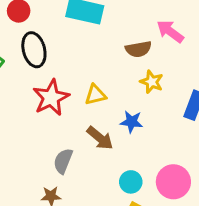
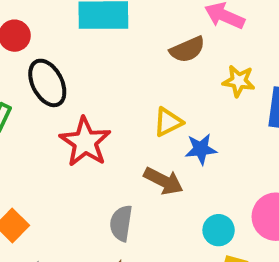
yellow star: (152, 82) -> (239, 81), moved
yellow triangle: (95, 95) -> (168, 122), moved

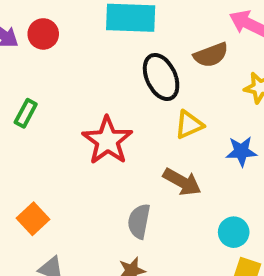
black ellipse: (47, 83) -> (161, 77), moved
blue star: (201, 149) -> (241, 151), moved

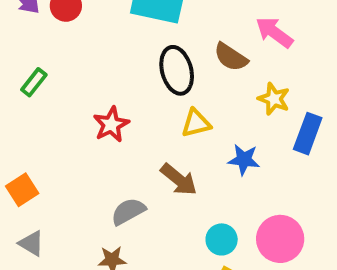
brown semicircle: (211, 55) -> (231, 57), turned 44
red star: (107, 140) -> (111, 124), size x0.7
gray semicircle: (139, 221) -> (128, 211), turned 40

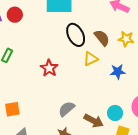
brown semicircle: (231, 57) -> (102, 38), moved, turned -150
brown arrow: (179, 180) -> (94, 121), moved
orange square: (22, 190) -> (12, 109), turned 35

